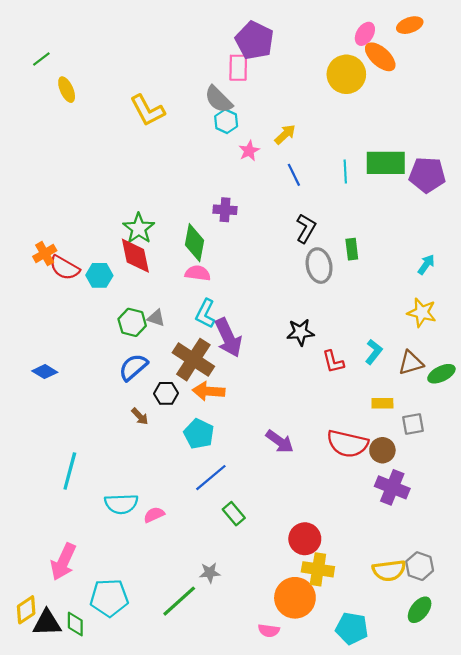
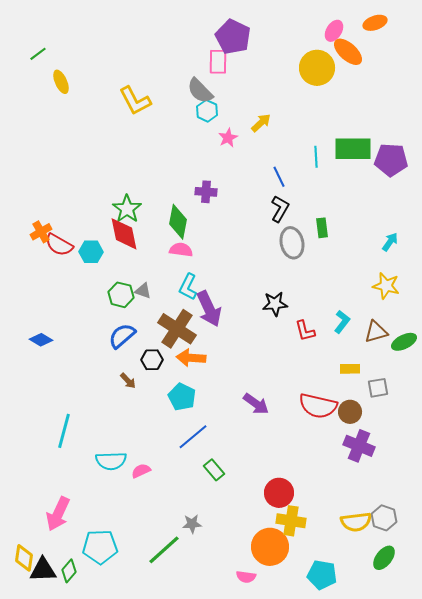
blue line: (294, 175) -> (279, 177), moved
yellow diamond: (26, 610) -> (24, 558), turned -48
green diamond: (75, 624) -> (69, 571), turned 40

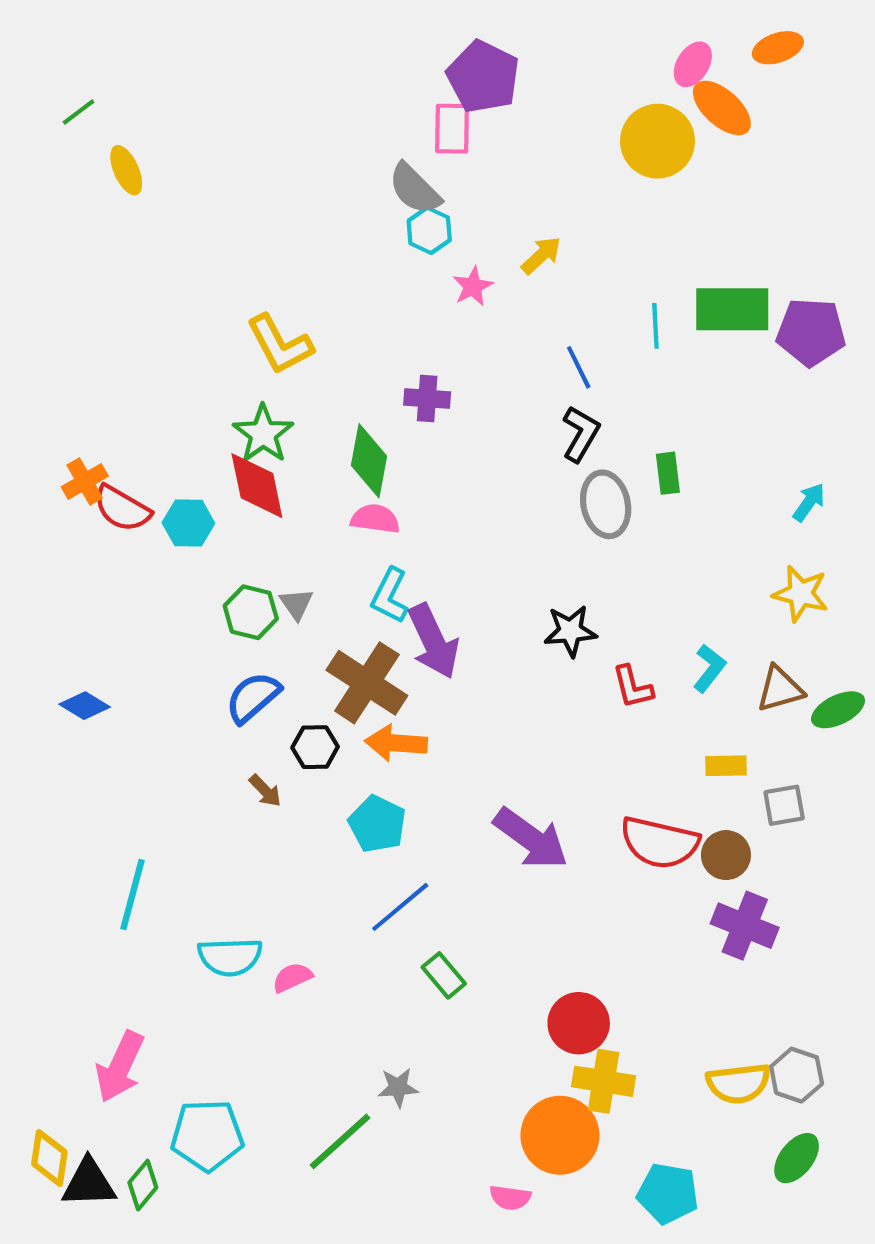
yellow L-shape: (135, 101) -> (280, 345), moved
gray triangle: (143, 291) -> (296, 604), turned 36
purple arrow: (256, 404) -> (531, 838), size x1.4

